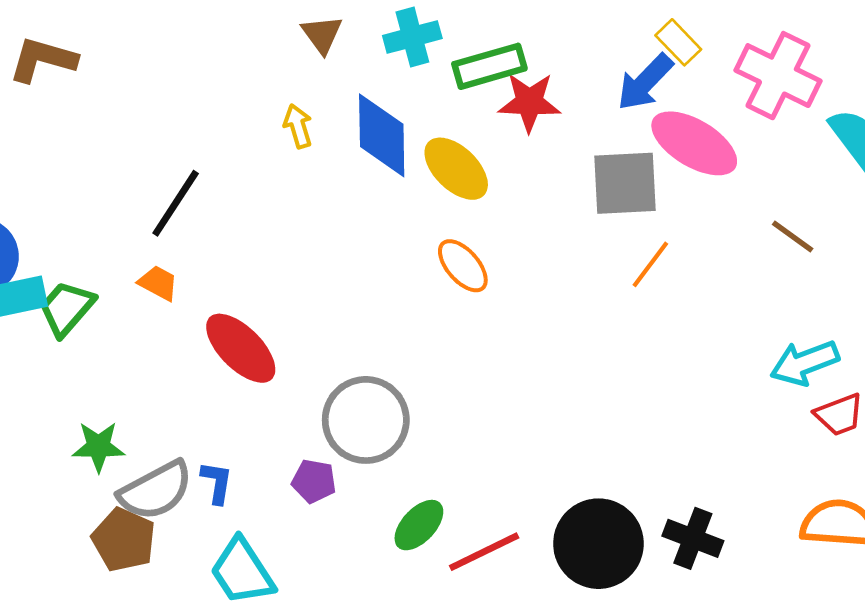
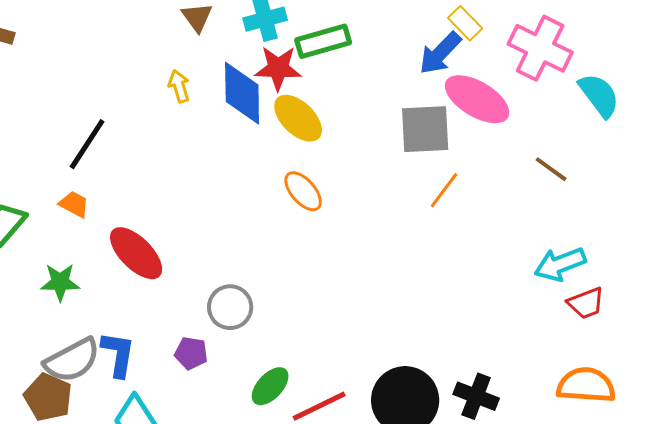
red star: (529, 102) -> (278, 68), moved
gray circle: (366, 420) -> (230, 307), size x0.7
green star: (98, 447) -> (60, 282), moved
blue L-shape: (217, 482) -> (118, 354), size x1.4

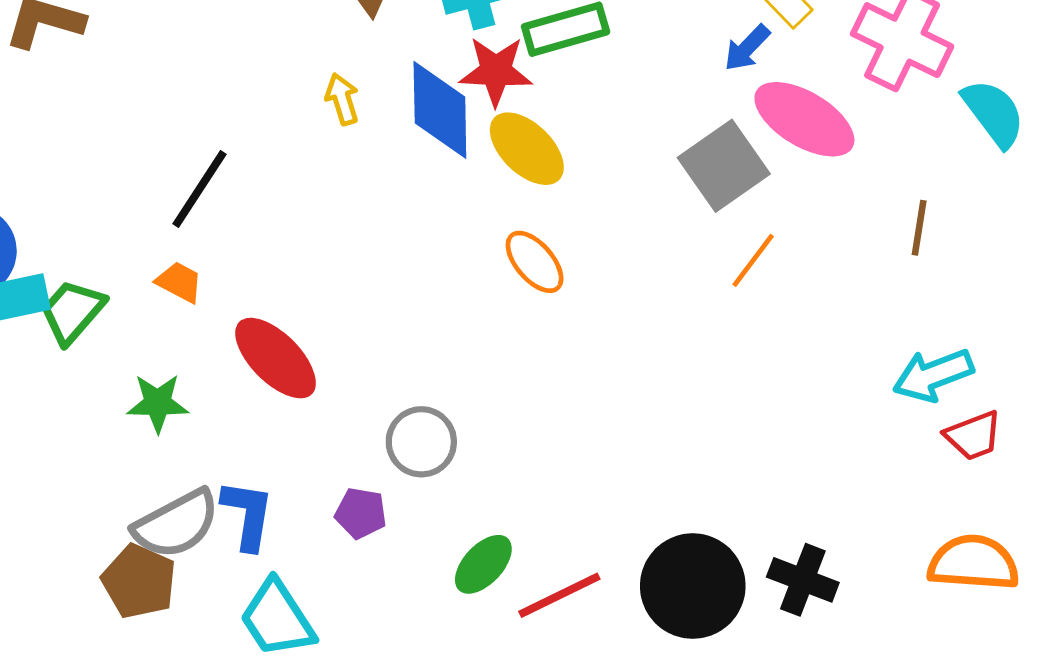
blue arrow: (440, 53) -> (747, 48), size x0.7
gray square: (425, 129) -> (724, 166), turned -32
brown line: (551, 169) -> (919, 228), turned 63

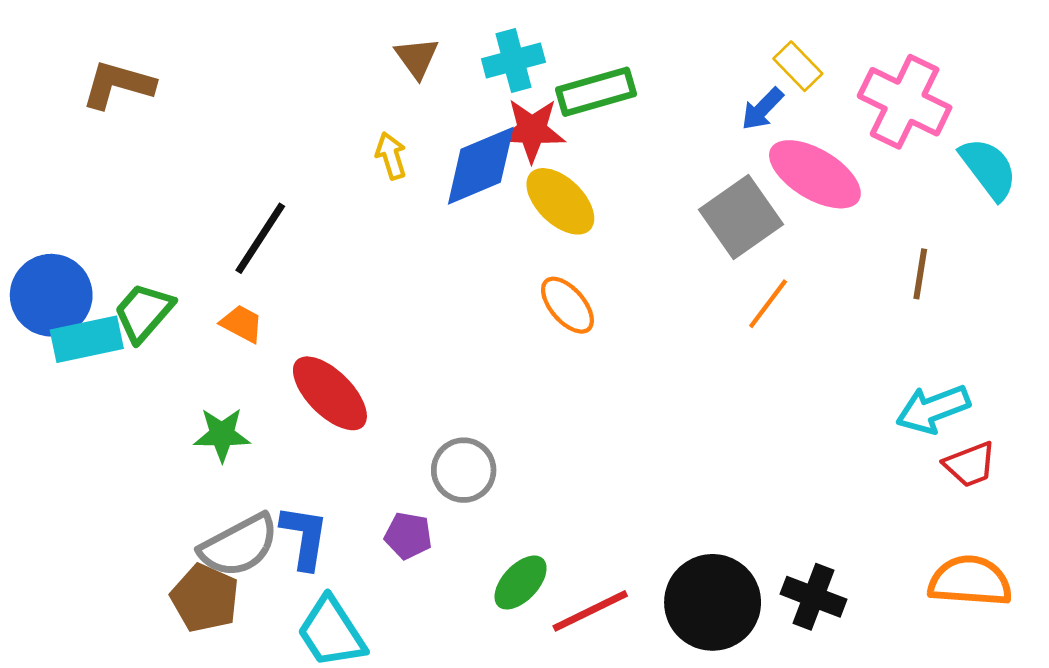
blue diamond: (440, 110) -> (481, 166), turned 68
green trapezoid: (72, 312) -> (144, 312), moved

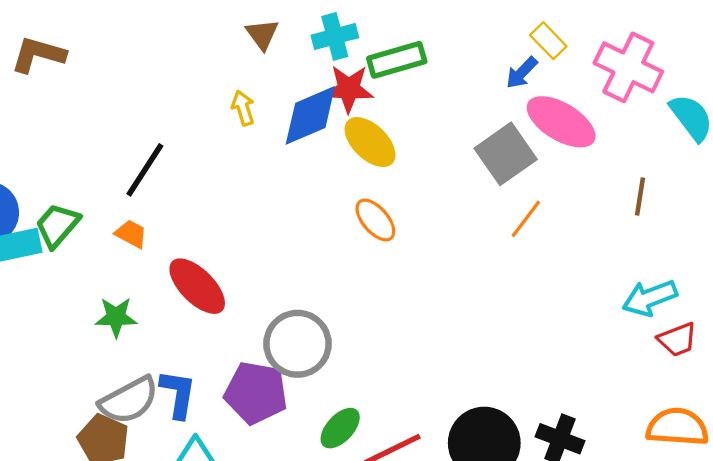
gray circle: (464, 470) -> (297, 344), size x1.4
purple pentagon: (408, 536) -> (256, 393), size x1.8

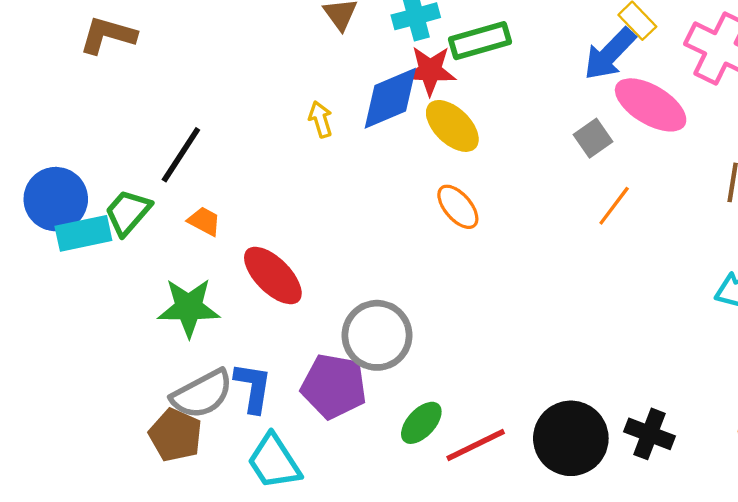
blue arrow: (522, 73) -> (610, 54), size x1.6
yellow arrow: (243, 108) -> (321, 119), moved
gray square: (506, 154) -> (593, 138), size x0.6
black line: (145, 170) -> (181, 155), moved
green star: (116, 317) -> (189, 308), size x1.4

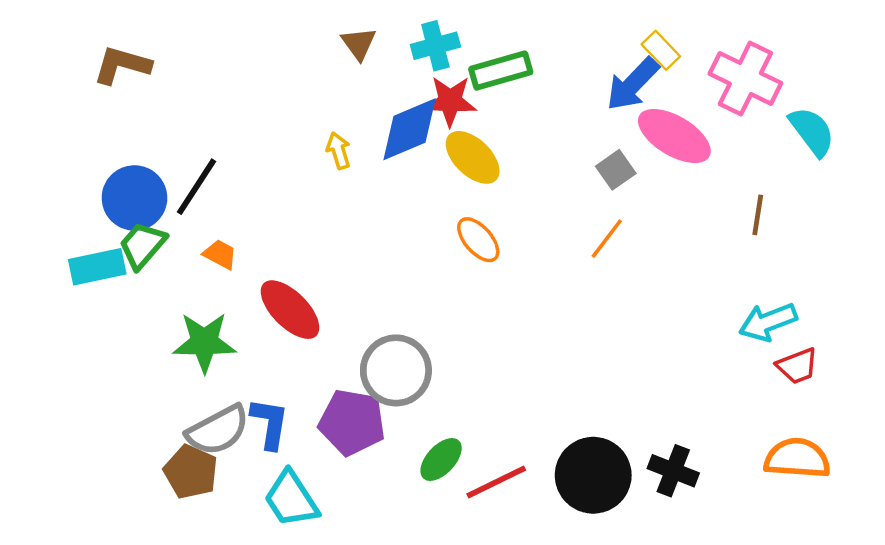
blue circle: (56, 199) -> (134, 198), moved
orange line: (614, 206) -> (607, 239), moved

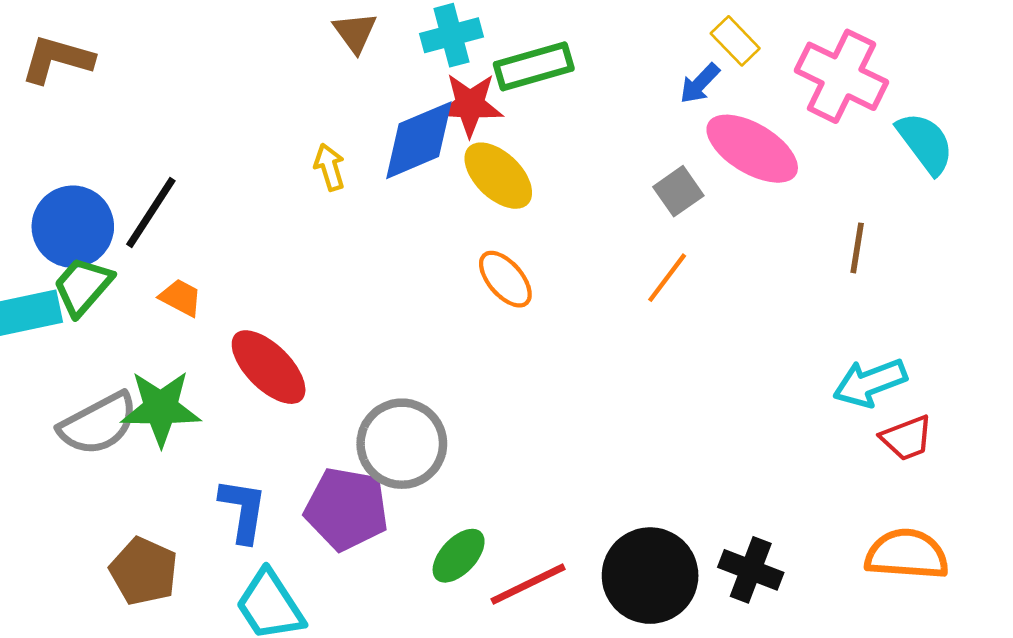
blue arrow: (633, 84) -> (700, 83), size x0.6
gray semicircle: (218, 430) -> (98, 424), moved

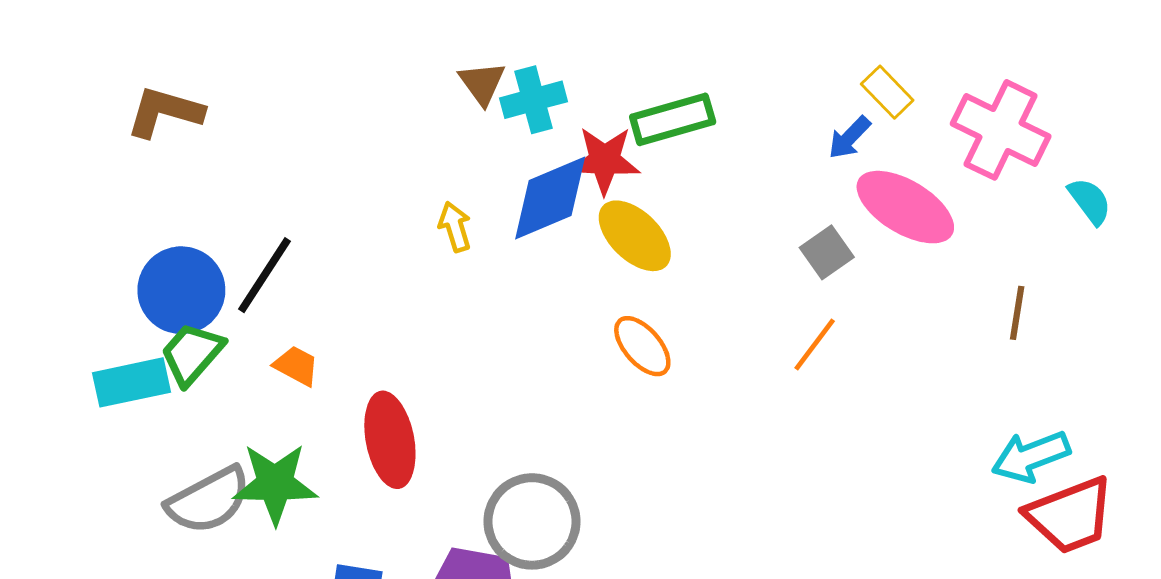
cyan cross: (451, 35) -> (534, 100), moved
cyan semicircle: (925, 143) -> (1090, 201), size x0.7
red ellipse: (269, 367) -> (390, 440), turned 34
red trapezoid: (907, 438) -> (1070, 515), size x1.6

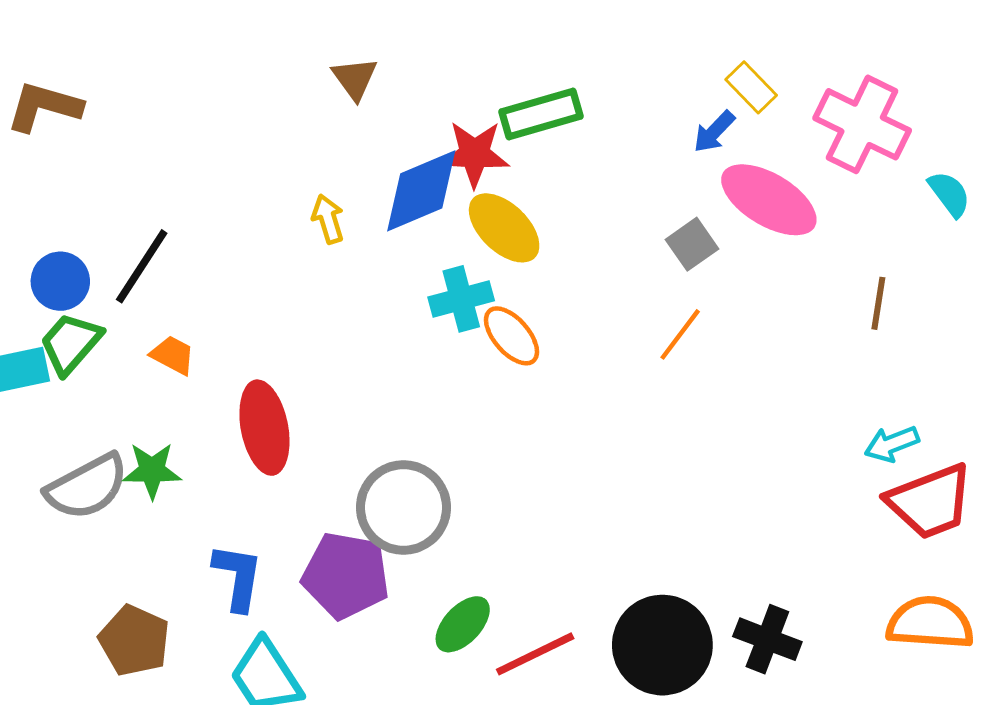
cyan cross: (534, 100) -> (461, 299), moved
blue circle: (181, 290) -> (60, 281), size x0.7
cyan arrow: (1031, 456) -> (892, 444), size x0.7
green star: (275, 484) -> (152, 470), size x0.7

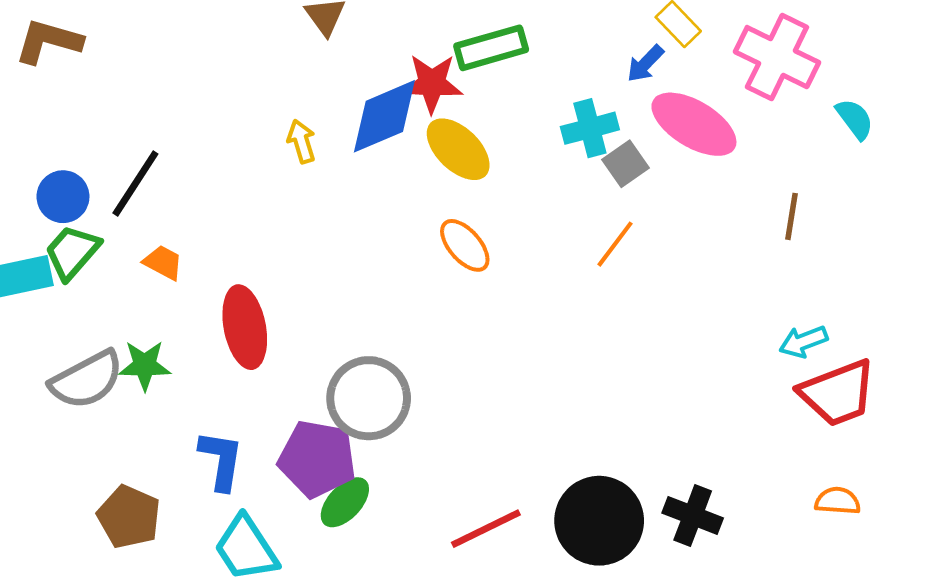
cyan cross: (461, 299) -> (590, 128), moved
orange semicircle: (930, 623) -> (838, 501), size x0.6
green ellipse: (463, 624) -> (345, 502), moved

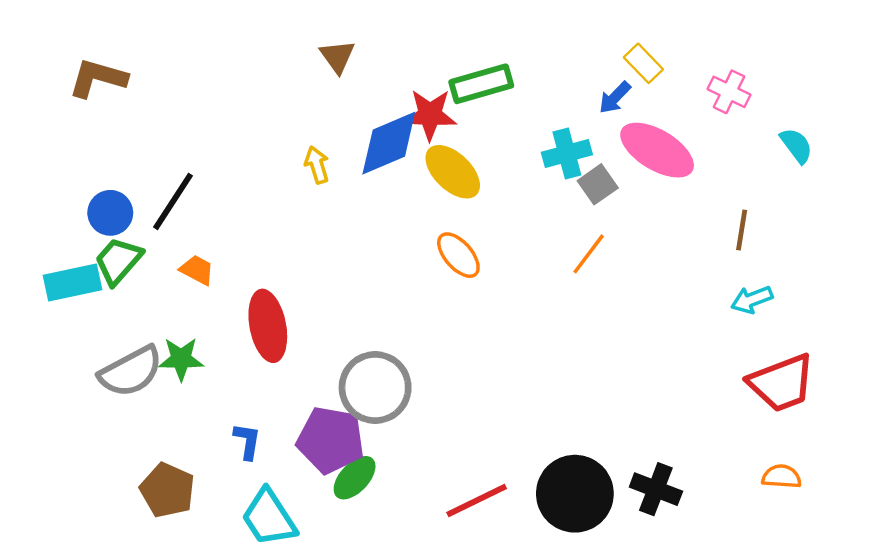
pink cross: (777, 57) -> (729, 92), size x0.6
cyan arrow: (803, 342) -> (752, 300), moved
blue L-shape: (221, 460) -> (247, 441), size x0.7

